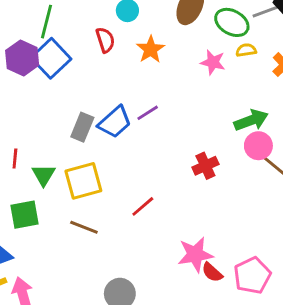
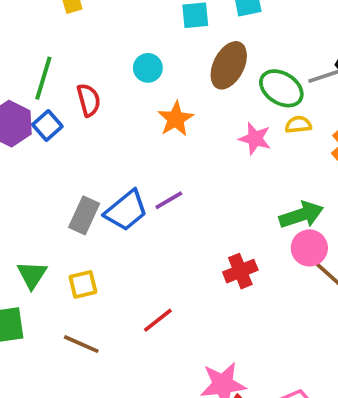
red semicircle: (105, 40) -> (89, 100), moved
blue square: (51, 58) -> (47, 126), size x0.6
yellow square: (83, 181) -> (83, 284), size x0.6

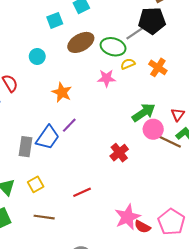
brown ellipse: (229, 65) -> (81, 42), turned 50
orange star: (176, 119) -> (62, 92), moved
red line: (158, 320) -> (82, 192), turned 30

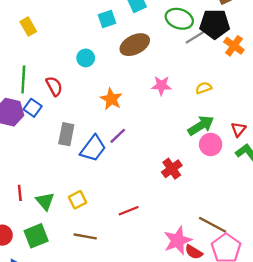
green ellipse: (113, 47) -> (179, 19), moved
yellow semicircle: (128, 64) -> (204, 88), moved
orange cross: (158, 67) -> (234, 46), moved
brown line: (168, 141) -> (213, 225), moved
gray rectangle: (26, 147) -> (66, 134), moved

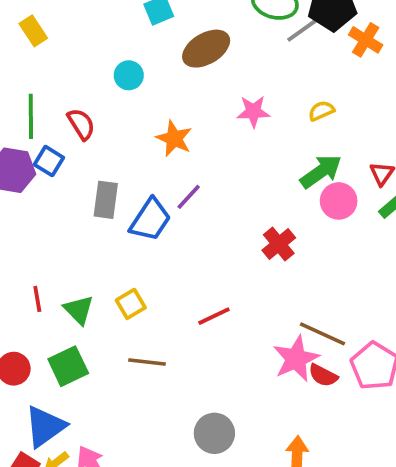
brown line: (213, 225) -> (323, 334), moved

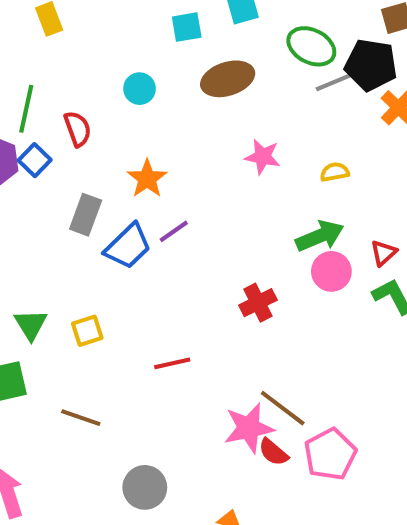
orange star: (174, 139) -> (147, 179), moved
brown line: (147, 362) -> (81, 418), moved

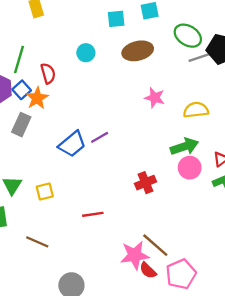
yellow semicircle: (335, 172) -> (196, 110), size x1.5
orange star: (147, 179) -> (37, 98), moved
gray rectangle: (86, 215) -> (21, 125), moved

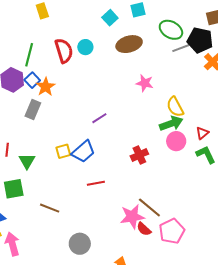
cyan square: (116, 19) -> (110, 18), turned -35
red semicircle: (48, 73) -> (64, 51), moved, size x1.4
yellow semicircle: (196, 110) -> (175, 107), moved, turned -110
blue trapezoid: (72, 144) -> (83, 152), moved
yellow square: (45, 191) -> (63, 151), moved

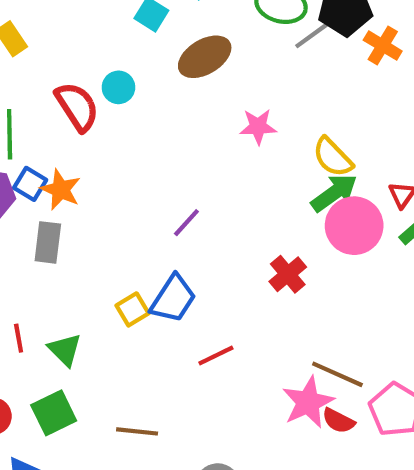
pink circle: (176, 141) -> (354, 226), size x1.4

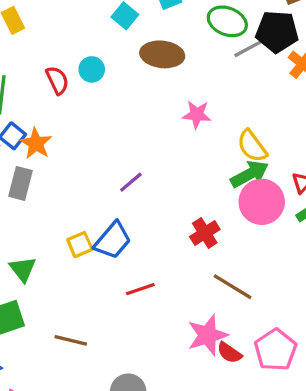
brown ellipse: (205, 57) -> (162, 54), turned 30
red semicircle: (77, 107) -> (57, 80), size x0.7
brown line: (337, 374) -> (233, 287), moved

